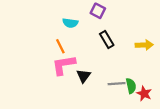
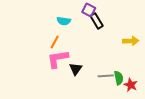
black rectangle: (107, 40) -> (97, 21), moved
orange line: (60, 46) -> (55, 42), turned 56

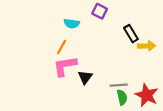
black rectangle: (97, 21) -> (131, 34), moved
green semicircle: (119, 78) -> (122, 97), moved
red star: (131, 85) -> (147, 95), size x1.5

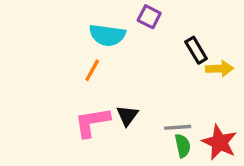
cyan semicircle: (72, 24) -> (107, 35), size x1.5
pink L-shape: (65, 66) -> (92, 122), moved

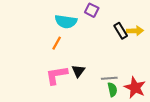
yellow arrow: (220, 69) -> (135, 31), moved

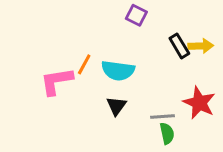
cyan semicircle: (66, 22) -> (118, 71), moved
pink L-shape: (57, 75) -> (57, 81), moved
red star: (135, 88) -> (199, 103), moved

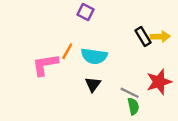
purple square: (136, 15) -> (86, 12), moved
red star: (199, 103) -> (159, 82), turned 30
gray line: (162, 117) -> (130, 93), turned 30

